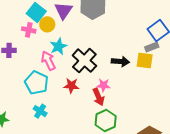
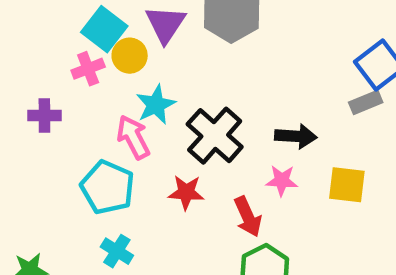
pink cross: (29, 30) -> (88, 69), turned -32
yellow square: (145, 60) -> (347, 185), moved
pink star: (103, 85) -> (282, 181), moved

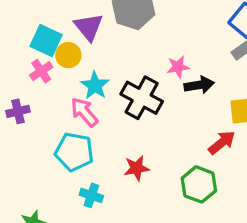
pink star: (282, 181) -> (178, 67), moved
red star: (186, 192) -> (137, 168), moved
red arrow: (248, 217) -> (222, 143), moved, turned -92

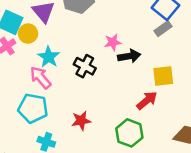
black cross: (142, 98) -> (85, 66), size x0.7

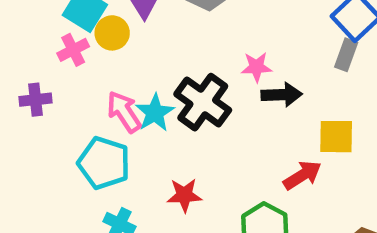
gray rectangle: (163, 29) -> (346, 55), turned -42
cyan star: (49, 57) -> (155, 113), moved
black cross: (85, 66) -> (203, 102), size x1.4

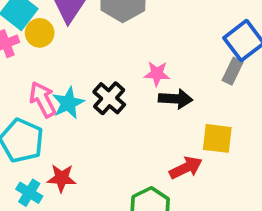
black cross: (203, 102) -> (109, 98), size x0.7
red star: (184, 195) -> (62, 178), moved

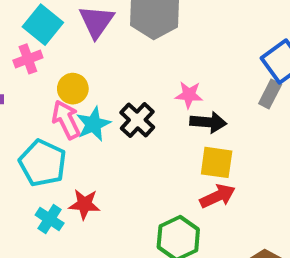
yellow circle: (40, 33) -> (73, 89), moved
yellow square: (217, 138) -> (217, 162), moved

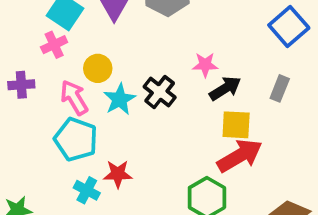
gray rectangle: (270, 94) -> (280, 88), moved
pink arrow: (66, 120) -> (74, 97), moved
black arrow: (208, 122) -> (225, 88), turned -32
red arrow: (218, 196) -> (240, 156), size x1.4

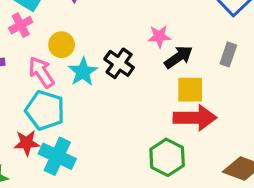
red arrow: (240, 156) -> (195, 118), turned 33
red star: (118, 174) -> (27, 143), moved
cyan cross: (87, 190) -> (57, 156), size x1.5

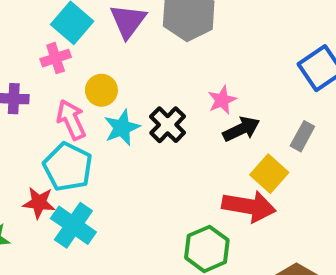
pink star: (159, 36) -> (222, 100), turned -30
yellow square: (190, 90) -> (269, 174), moved, turned 32

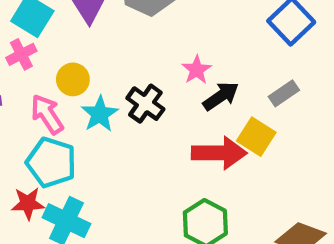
gray rectangle: (302, 136) -> (284, 93), turned 36
red arrow: (249, 206) -> (219, 153), moved

